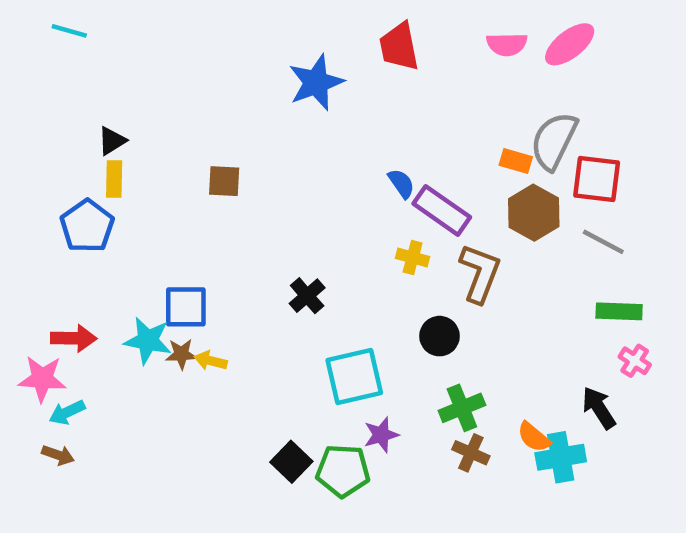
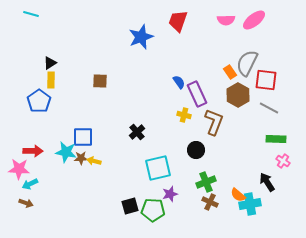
red trapezoid: (399, 47) -> (178, 21), turned 30
orange rectangle: (516, 161) -> (230, 72), turned 40
purple rectangle: (442, 210) -> (197, 94), turned 30
black square: (291, 462) -> (130, 206), turned 30

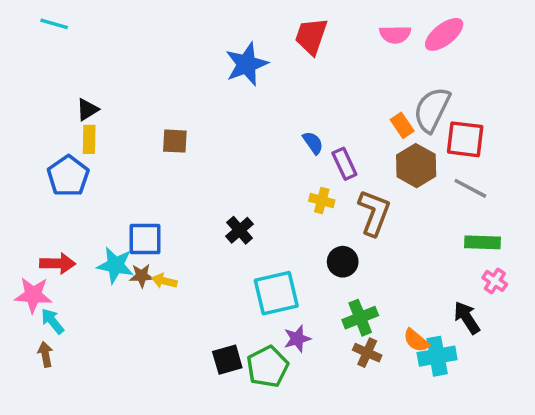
purple rectangle: (197, 94) -> (344, 164), size x0.7
cyan arrow: (30, 184) -> (52, 321), turned 77
brown arrow: (26, 203) -> (45, 354), turned -120
green pentagon: (153, 210) -> (268, 367), turned -30

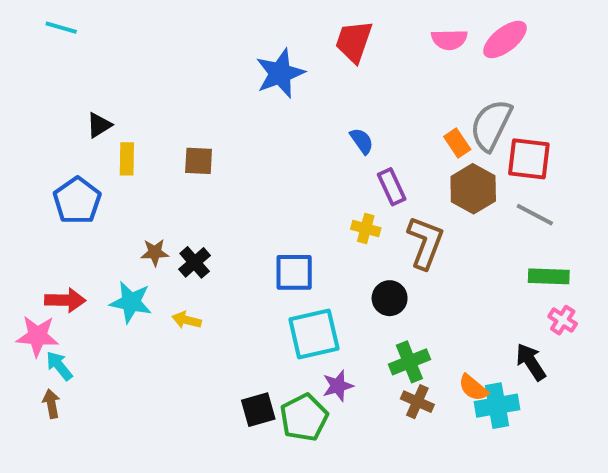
yellow rectangle: (89, 139) -> (127, 159), moved
blue semicircle: (313, 143) -> (362, 141), moved
black cross: (240, 230) -> (195, 262), moved
blue square: (145, 239) -> (294, 272), moved
brown star: (142, 276) -> (155, 252), moved

